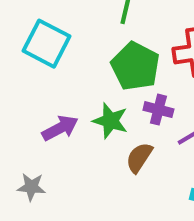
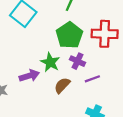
purple arrow: (60, 128) -> (29, 76), moved

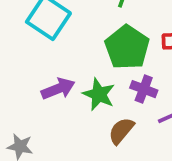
purple arrow: (29, 76) -> (58, 89), moved

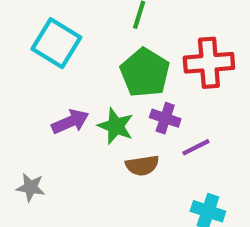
brown semicircle: (121, 131) -> (142, 165), turned -136

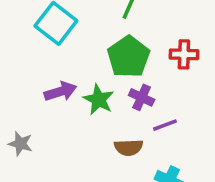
red cross: (209, 63) -> (184, 54), size x0.7
brown semicircle: (142, 165) -> (129, 147), moved

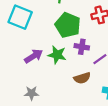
gray star: (20, 144) -> (32, 93), moved

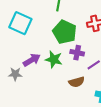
gray star: (32, 93) -> (15, 74), moved

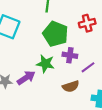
purple arrow: (32, 60) -> (26, 78), moved

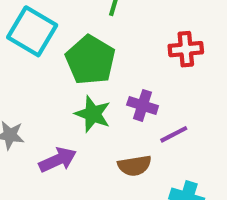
green pentagon: (55, 34) -> (90, 60), moved
purple arrow: (26, 78) -> (58, 160), moved

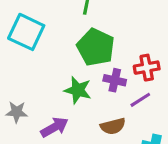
red cross: (186, 49) -> (147, 68), moved
green pentagon: (90, 60) -> (96, 47), moved

